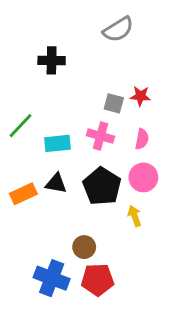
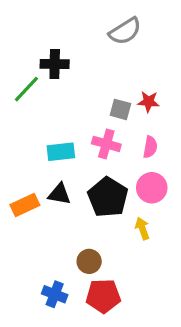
green line: (20, 126) -> (26, 89), moved
blue cross: (52, 278) -> (55, 294), size x0.7

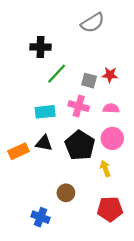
green line: (26, 89) -> (57, 74), moved
pink semicircle: (150, 147) -> (111, 108), turned -98
red pentagon: (103, 296) -> (110, 209), moved

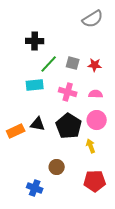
gray semicircle: (93, 23) -> (93, 19), moved
gray square: (89, 81) -> (73, 63), moved
cyan rectangle: (45, 112) -> (35, 85), moved

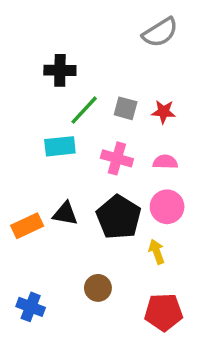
blue cross: (35, 188) -> (31, 307), moved

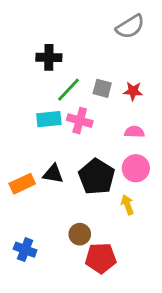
pink cross: (117, 158) -> (80, 121), moved
red pentagon: (164, 312) -> (101, 258), moved

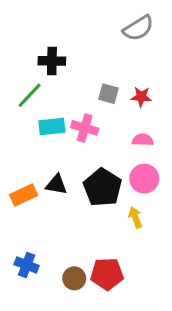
green line: (69, 90) -> (30, 95), moved
brown circle: (80, 234) -> (74, 278), moved

